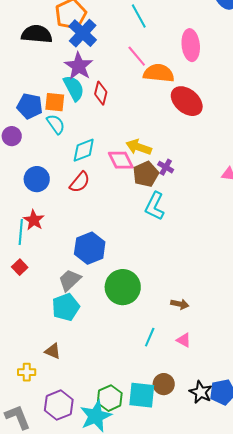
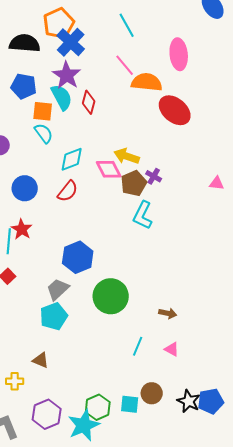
blue pentagon: (30, 106) -> (24, 86), moved
cyan square: (142, 395) -> (130, 404), size x0.7

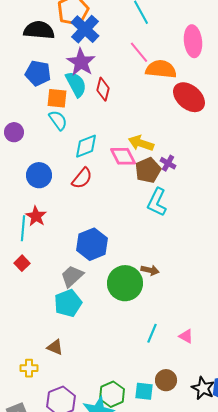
brown arrow: (168, 313) -> (150, 270), moved

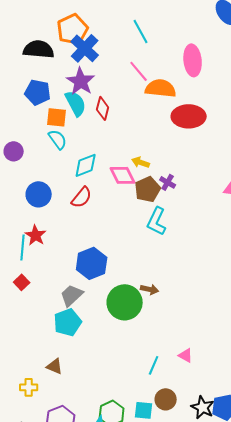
red ellipse: (189, 97) -> (189, 116), turned -40
yellow arrow: (141, 143) -> (141, 162), size x0.7
cyan line: (152, 333) -> (154, 365), moved

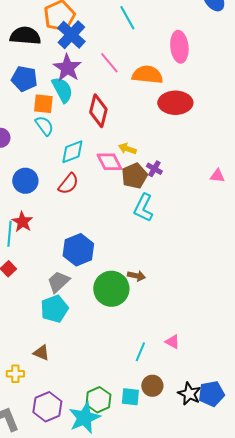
pink line: (139, 71) -> (109, 63), moved
red diamond: (103, 108) -> (98, 111), moved, size x1.4

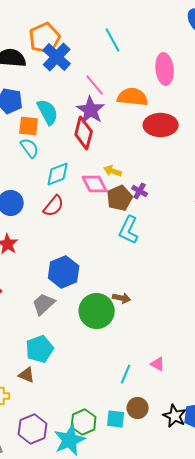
purple star: (67, 68) -> (91, 110), moved
cyan pentagon: (54, 309) -> (40, 349), moved

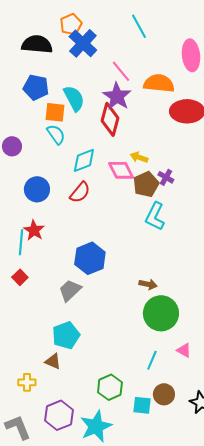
orange pentagon: (45, 38) -> (71, 24), size x0.7
green circle: (97, 311) -> (161, 313), moved
green hexagon: (84, 422) -> (110, 387), moved

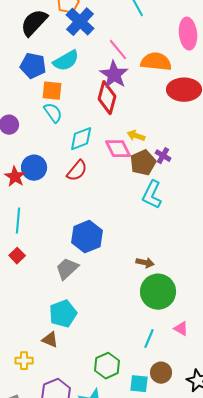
black semicircle: (37, 44) -> (34, 23), turned -52
cyan semicircle: (74, 98) -> (66, 61), moved, turned 88
red star: (34, 230) -> (15, 177), moved

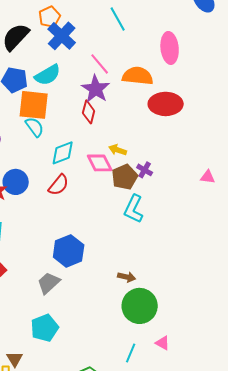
orange square: (52, 91) -> (34, 105), size x1.5
red diamond: (107, 98) -> (89, 112), size x0.7
brown triangle: (50, 340) -> (15, 359), moved, turned 36

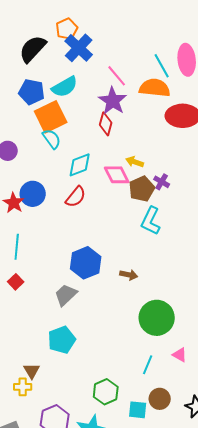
cyan line: (118, 19) -> (162, 66), moved
orange square: (34, 105) -> (51, 117), turned -32
brown arrow: (127, 277) -> (129, 275), moved

